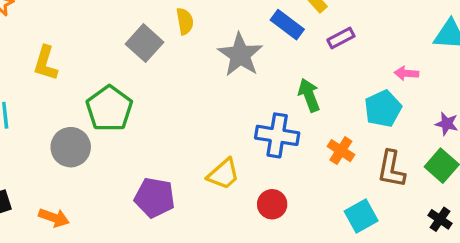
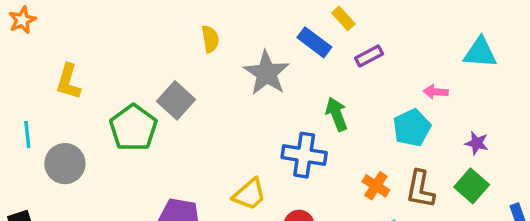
gray square: (145, 43) -> (176, 100), moved
gray circle: (71, 147) -> (65, 164), moved
orange cross: (341, 151) -> (376, 186), moved

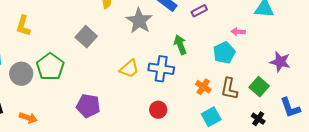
green pentagon: (133, 128) -> (50, 67), moved
purple star: (477, 143) -> (280, 62), moved, size x1.5
yellow trapezoid: (249, 194) -> (129, 69), moved

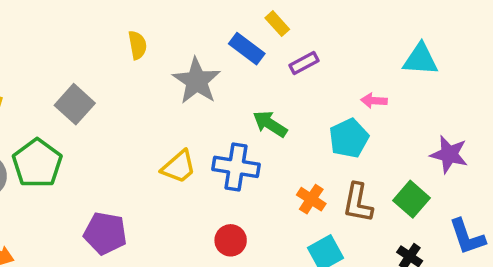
gray square: (86, 37) -> (75, 104), moved
green arrow: (180, 45) -> (270, 124), turned -36

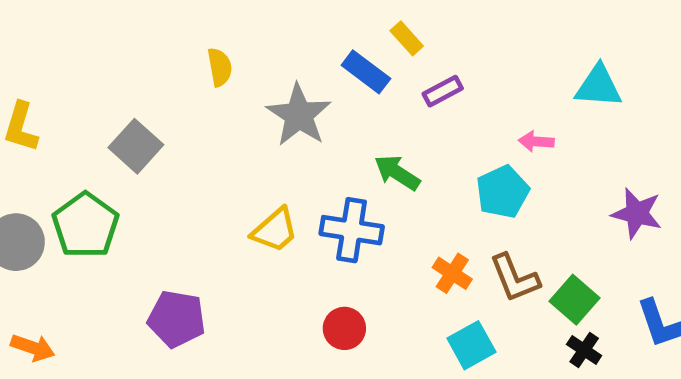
green square: (412, 199) -> (575, 300), moved
brown L-shape: (358, 203) -> (515, 278), turned -33

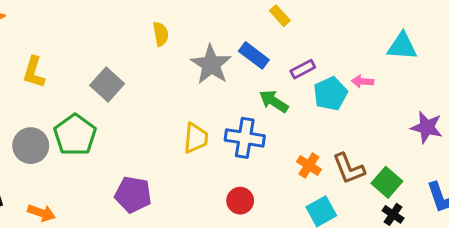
blue rectangle: (366, 72) -> (254, 55), moved
purple rectangle: (443, 91) -> (303, 69), moved
cyan pentagon: (503, 192) -> (330, 94), moved
yellow trapezoid: (275, 230) -> (196, 138), turned -44

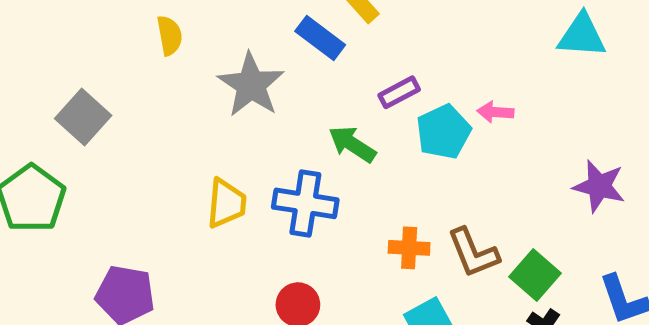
cyan triangle: (402, 46) -> (582, 36), moved
blue rectangle: (254, 55) -> (320, 38), moved
orange cross: (309, 165) -> (409, 248), turned -30

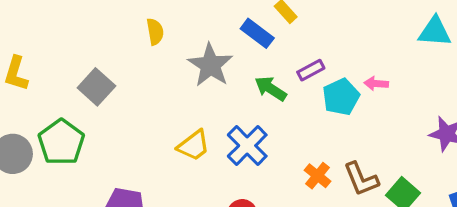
green arrow: (352, 144) -> (271, 89), moved
yellow trapezoid: (226, 203) -> (194, 146), turned 48
blue cross: (305, 203) -> (247, 146), turned 36
orange cross: (409, 248) -> (318, 176), turned 36

